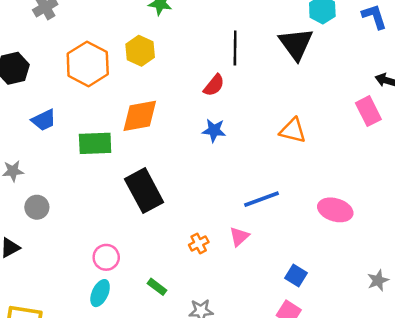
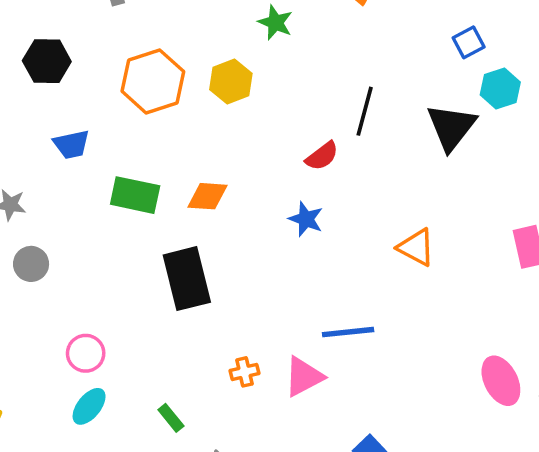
orange diamond: (140, 116) -> (207, 196), moved, size x0.7
pink ellipse: (335, 210) -> (501, 381), moved, turned 32
pink triangle: (239, 237) -> (304, 377), size x1.4
pink circle: (106, 257) -> (86, 353), moved

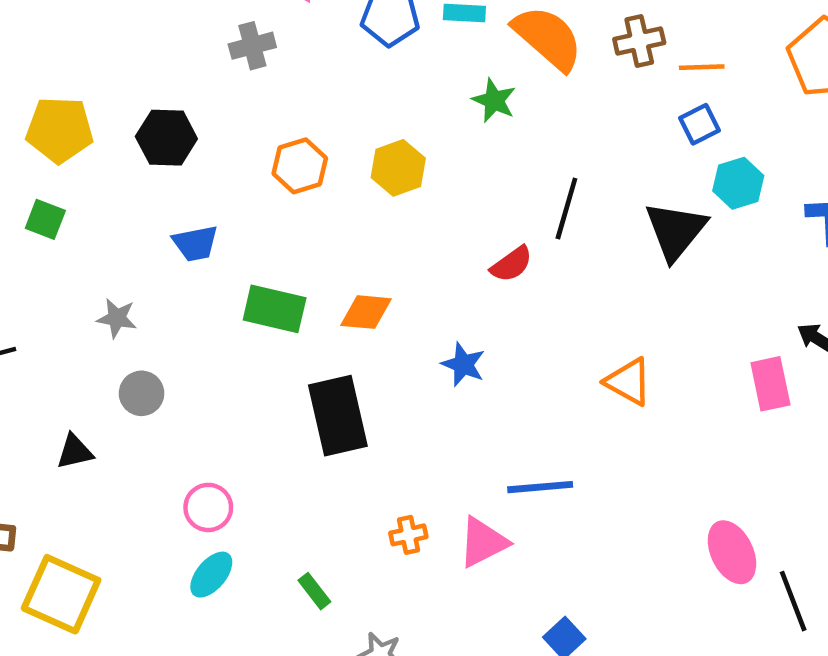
green star: (275, 22) -> (494, 100), moved
orange hexagon: (153, 81) -> (300, 166), size x0.7
blue star: (306, 219) -> (463, 364), moved

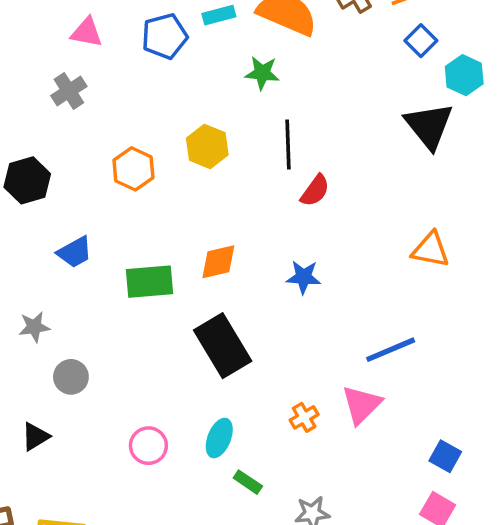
black line: (566, 209) -> (288, 144), moved
cyan ellipse: (211, 575) -> (219, 438), moved

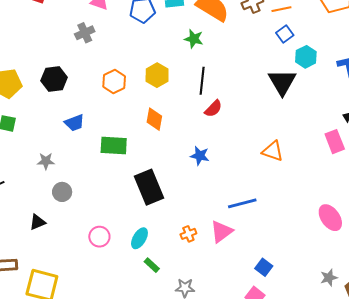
orange diamond: (218, 262) -> (154, 119), moved, turned -75

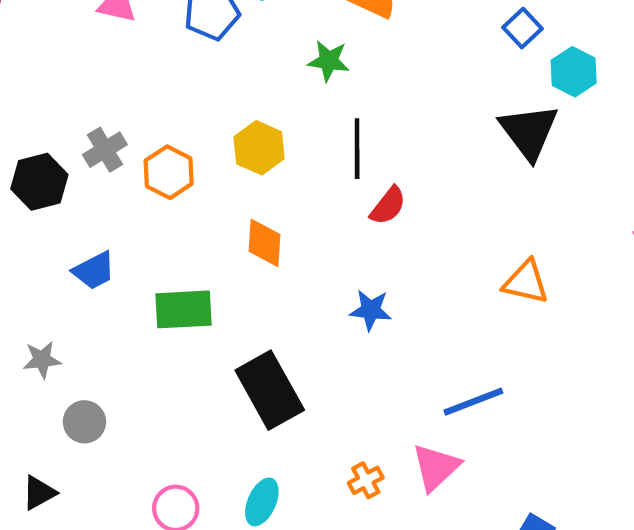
gray cross: (85, 33) -> (105, 150), moved

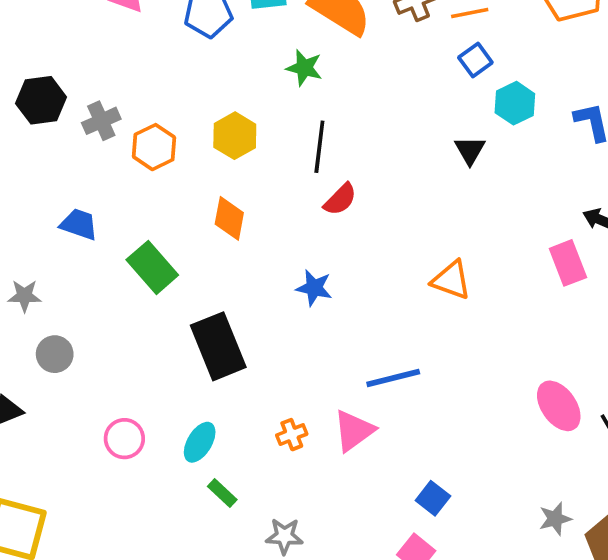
black triangle: (529, 132) -> (470, 150), size x0.6
black hexagon: (39, 182) -> (41, 100), moved
blue trapezoid: (94, 271) -> (79, 224), turned -141
green rectangle: (184, 309) -> (152, 267), turned 45

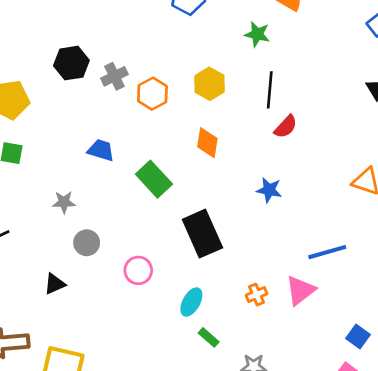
pink circle: (124, 439) -> (138, 270), moved

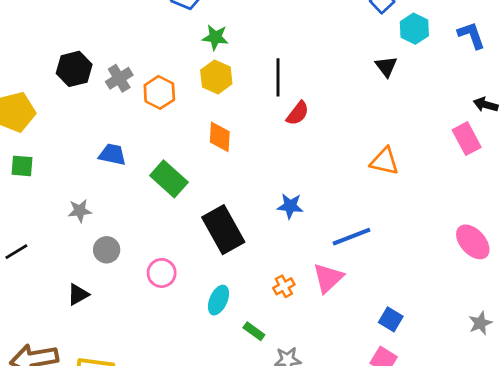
green star: (257, 34) -> (215, 37), moved
blue star: (269, 190) -> (290, 206), moved
green rectangle: (209, 337) -> (254, 331), moved

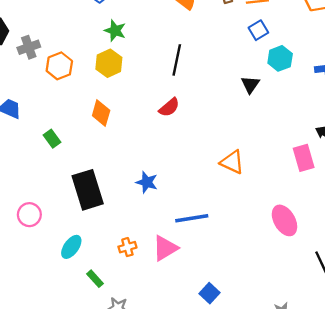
black line: (278, 77) -> (177, 60), moved
green rectangle: (169, 179) -> (52, 139), size x0.6
pink ellipse: (473, 242) -> (284, 220), moved

